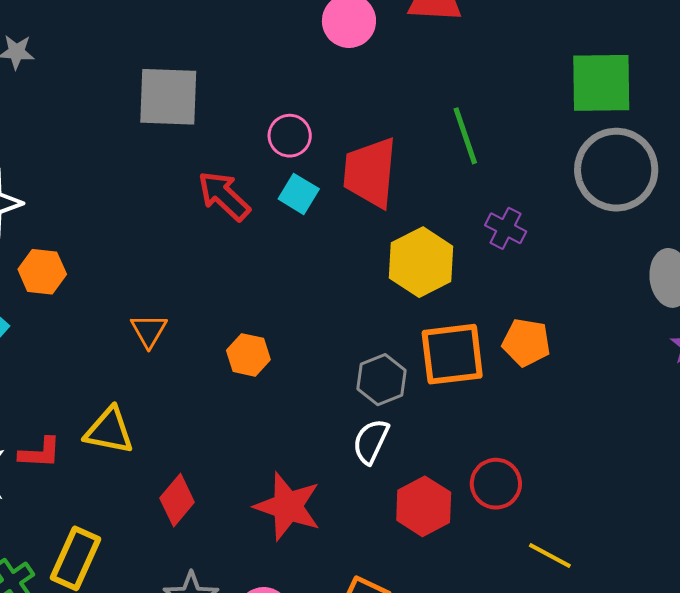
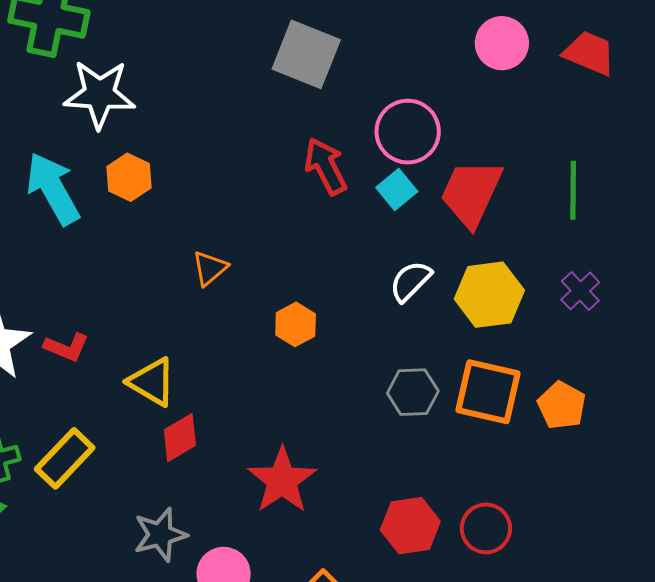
pink circle: (290, 136) -> (408, 132), size x1.5
yellow triangle: (109, 431) -> (152, 382), moved
white semicircle: (371, 441) -> (410, 281), moved

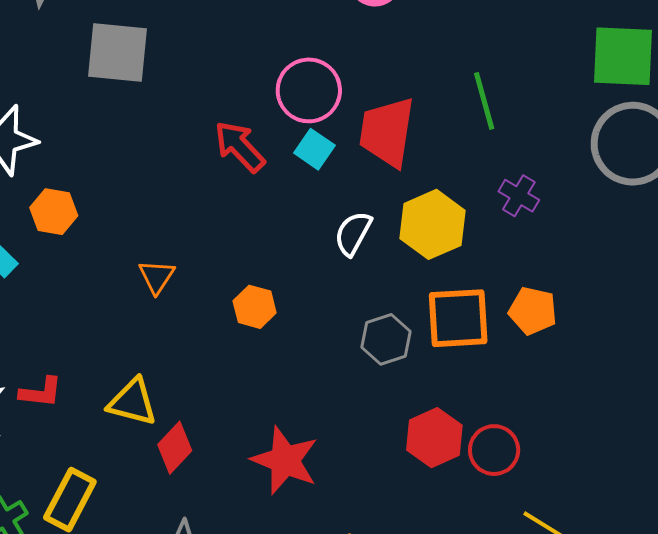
gray square: (306, 54) -> (117, 53), moved
red hexagon: (410, 526) -> (434, 438), moved

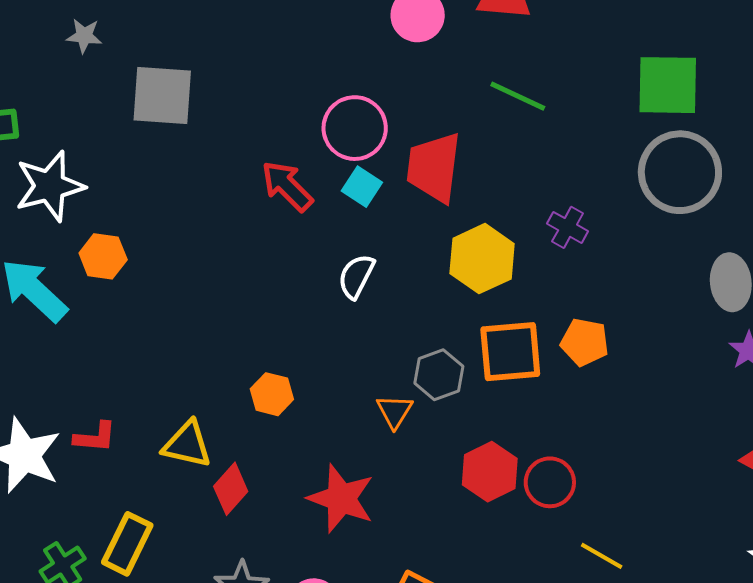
green line: (484, 101) -> (518, 96), moved, turned -48
white semicircle: (353, 233) -> (356, 276), moved
orange triangle: (157, 277) -> (394, 411), moved
orange hexagon: (255, 307) -> (272, 394), moved

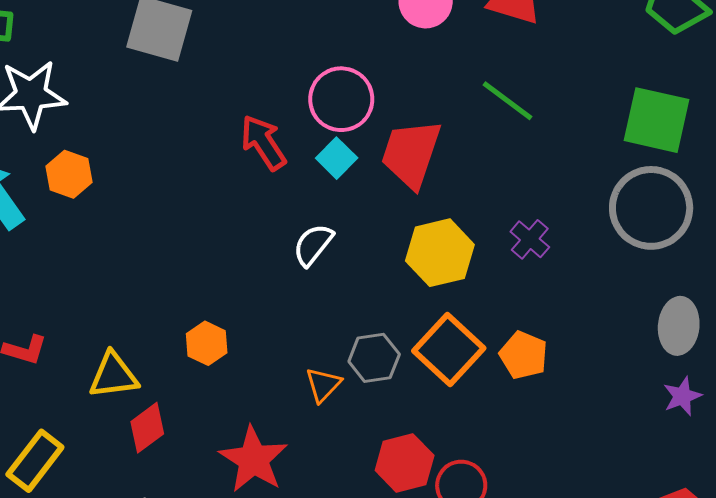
orange square: (510, 352) -> (449, 349), turned 36
yellow triangle: (187, 444) -> (113, 375), turned -32

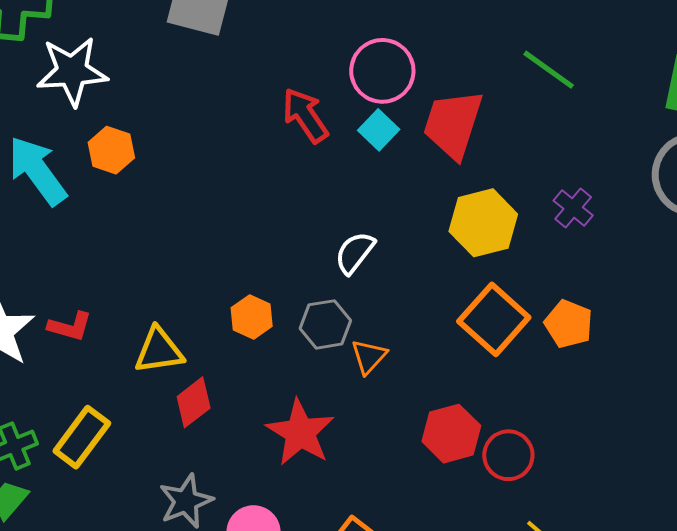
white semicircle: (313, 245) -> (355, 253), moved
gray hexagon: (374, 358) -> (325, 324), moved

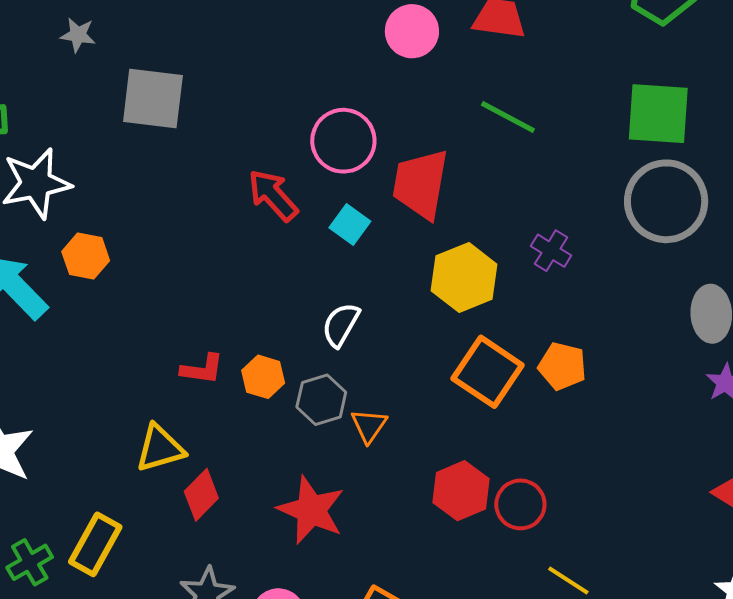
cyan square: (379, 130) -> (350, 224), moved
orange hexagon: (252, 317) -> (263, 377), moved
red L-shape: (70, 326) -> (202, 369), moved

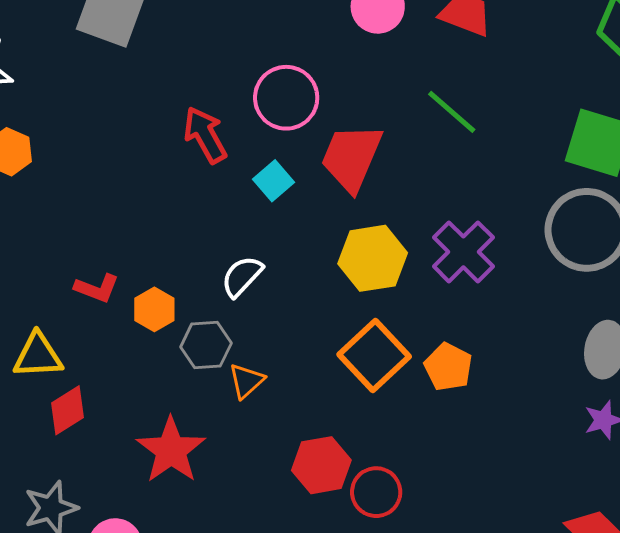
purple cross: (551, 251) -> (463, 252), size x1.6

